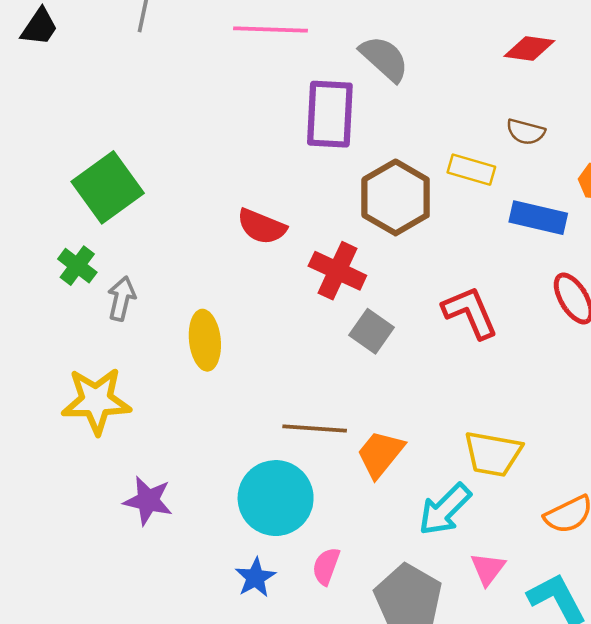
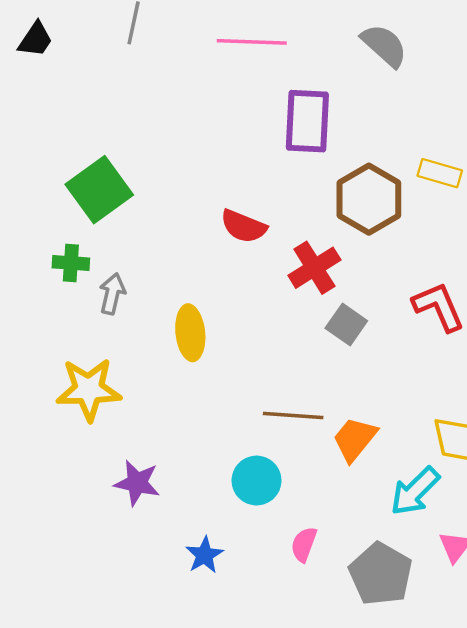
gray semicircle: (384, 59) -> (384, 45), moved
green cross: (77, 266) -> (71, 263), turned -33
red cross: (337, 271) -> (314, 268), turned 33
cyan circle: (276, 498) -> (257, 481), size x0.7
blue star: (255, 578) -> (204, 555), moved

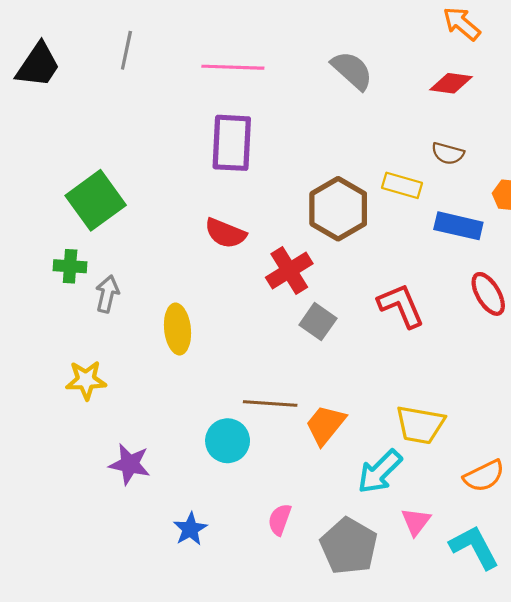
black trapezoid: (35, 40) -> (38, 65), size x1.4
purple rectangle: (307, 121) -> (232, 143), moved
yellow star: (89, 389) -> (86, 380), size x0.7
cyan circle: (257, 481) -> (228, 441), moved

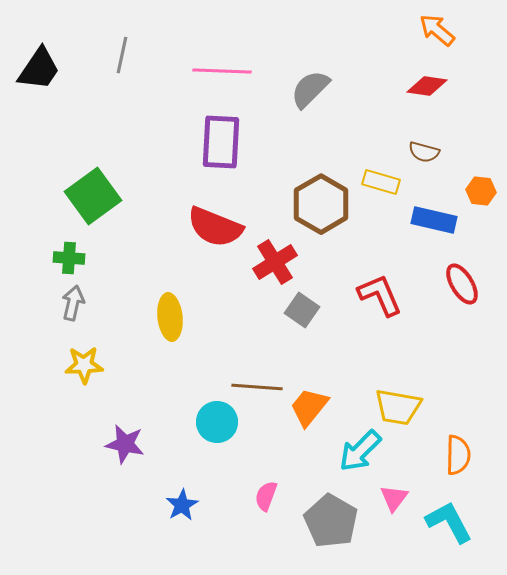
gray semicircle: (352, 70) -> (310, 89), moved, turned -87
red semicircle: (225, 233) -> (215, 227), size x1.4
gray arrow: (107, 294) -> (73, 303), moved
orange semicircle: (484, 476) -> (458, 455), turned -63

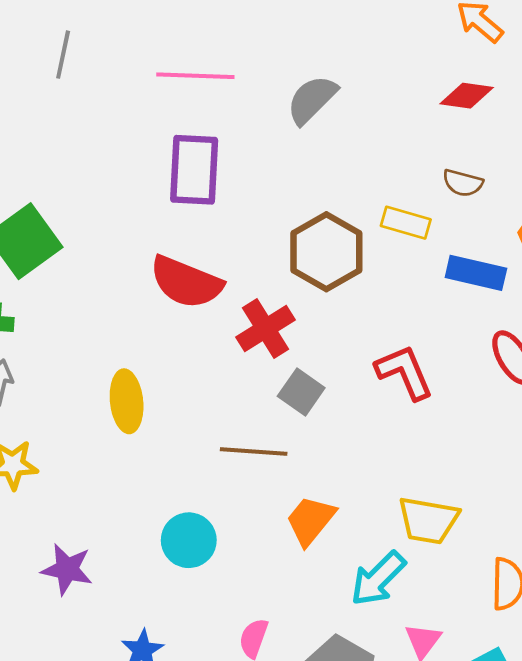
brown line: (257, 387) -> (254, 452), moved

